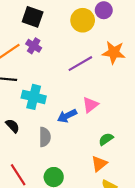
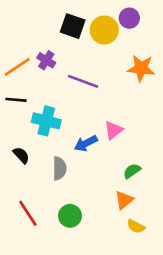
black square: (33, 17) -> (73, 26), moved
purple line: (80, 64) -> (83, 81), moved, turned 50

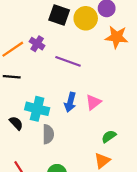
orange star: (141, 68) -> (117, 37), moved
cyan cross: (46, 121) -> (37, 109), moved
blue arrow: (86, 143) -> (70, 102), moved, turned -48

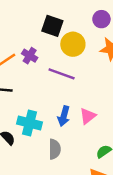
yellow circle: (86, 18) -> (73, 44), moved
gray semicircle: (48, 134) -> (55, 149), moved

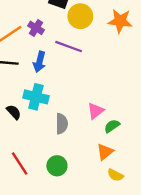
blue arrow: (64, 116) -> (39, 62), moved
pink triangle: (88, 116) -> (96, 111), moved

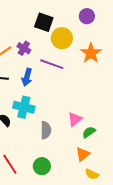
orange star: (120, 21) -> (91, 53), moved, turned 30

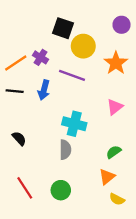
purple circle: (87, 16) -> (122, 25), moved
cyan cross: (24, 107) -> (74, 124), moved
pink triangle: (75, 119) -> (115, 107), moved

